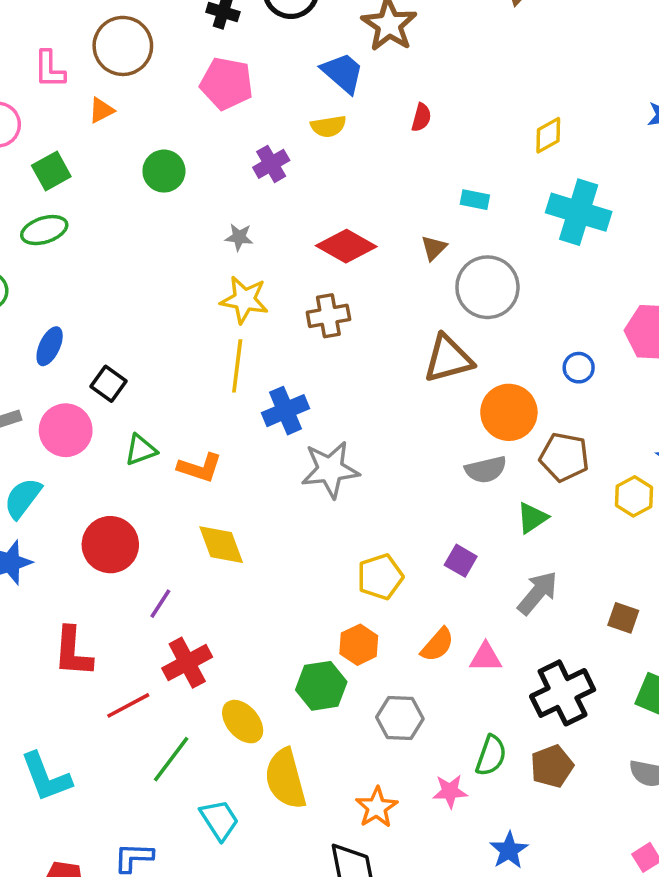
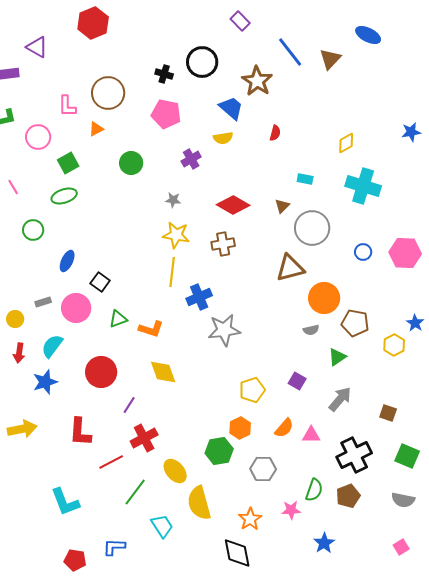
blue circle: (579, 368) -> (363, 252), moved
gray semicircle: (486, 470) -> (311, 330), size x0.7

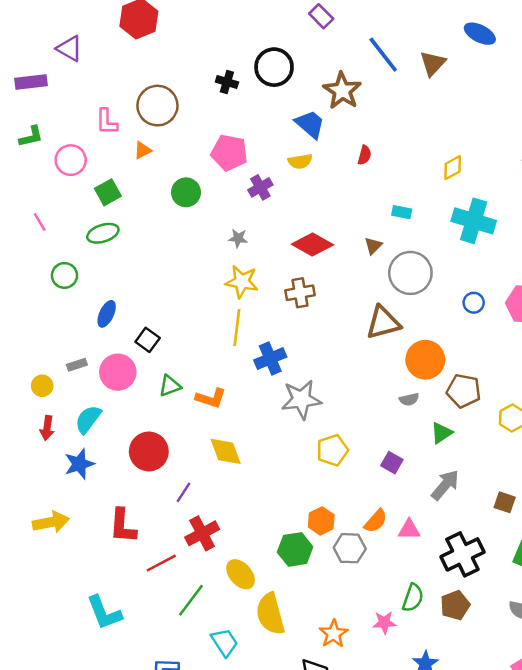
pink pentagon: (166, 114) -> (229, 153), moved
yellow pentagon: (252, 390) -> (332, 450), moved
gray hexagon: (263, 469) -> (350, 548), moved

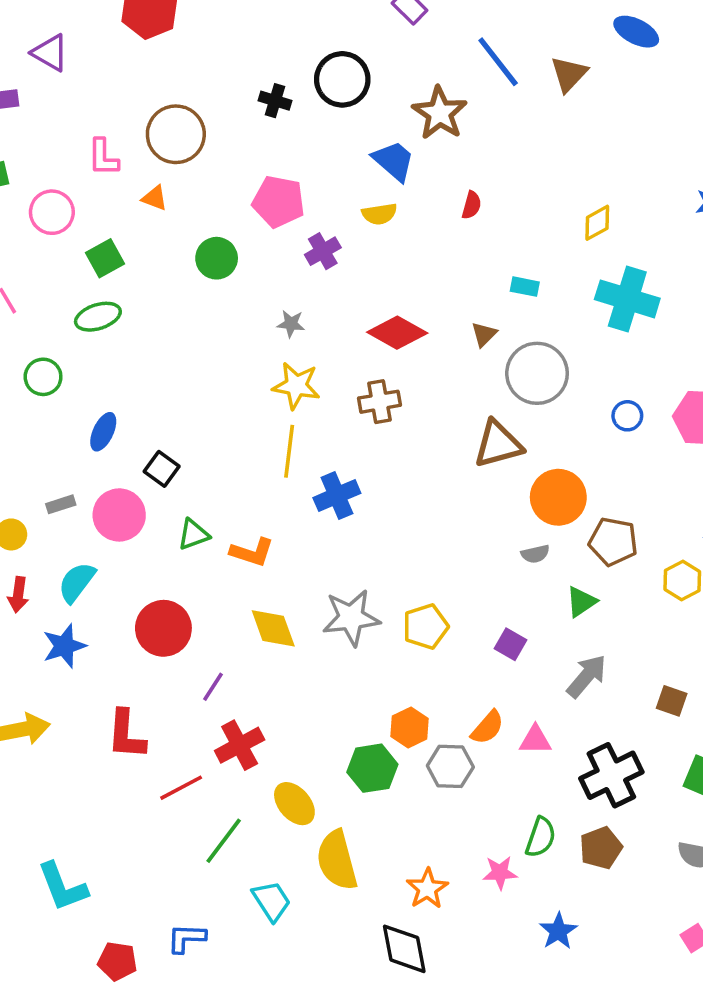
orange triangle: (143, 150) -> (155, 198), turned 48
gray star: (301, 399) -> (351, 618), moved
cyan L-shape: (104, 613) -> (63, 887), moved

